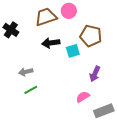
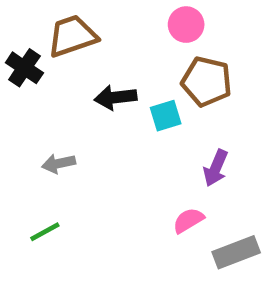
pink circle: (69, 11) -> (186, 25), moved
brown trapezoid: (46, 17) -> (72, 36), moved
green line: (31, 90) -> (45, 232), moved

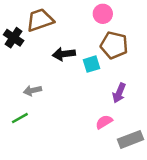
green line: (45, 232) -> (20, 118), moved

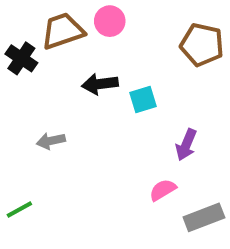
pink circle: (103, 14) -> (110, 21), moved
brown pentagon: (114, 45) -> (202, 45), moved
green line: (20, 118) -> (19, 210), moved

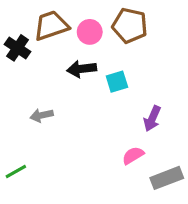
pink circle: (110, 21) -> (90, 32), moved
brown pentagon: (202, 45) -> (130, 26), moved

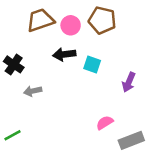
black cross: (18, 48) -> (14, 64), moved
cyan square: (117, 82) -> (92, 64), turned 36
purple arrow: (152, 119) -> (129, 82), moved

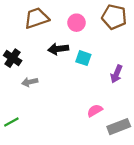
brown pentagon: (102, 20) -> (114, 17), moved
pink circle: (71, 25) -> (76, 23), moved

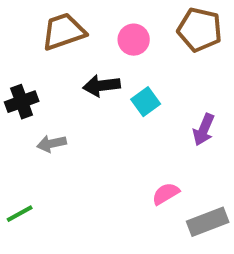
black cross: (13, 58) -> (22, 102), turned 36
cyan square: (83, 58) -> (146, 102), turned 35

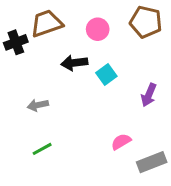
black cross: (22, 102) -> (16, 42), moved
green line: (20, 214) -> (42, 149), moved

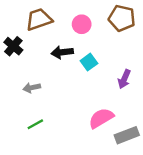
black cross: (16, 42) -> (13, 46), moved, turned -30
pink semicircle: (121, 142) -> (101, 118), size x1.5

